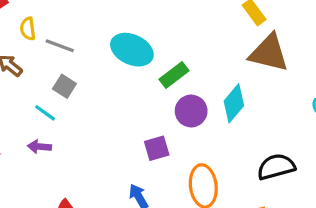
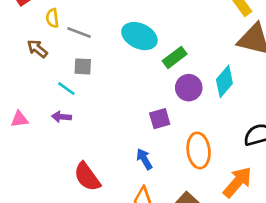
gray square: (64, 86) -> (83, 66), turned -30

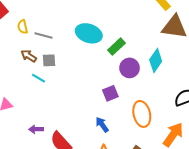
brown arrow: (37, 49) -> (29, 56), moved
purple arrow: (61, 117) -> (36, 129), moved

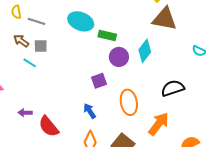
green rectangle: (117, 47) -> (107, 35), turned 54

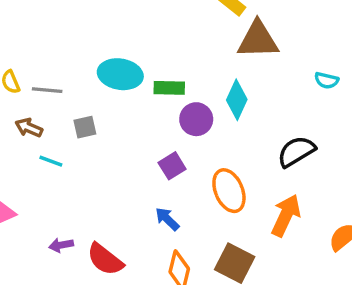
gray square: (41, 46) -> (85, 127), moved

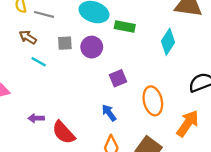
purple circle: (196, 119) -> (92, 47), moved

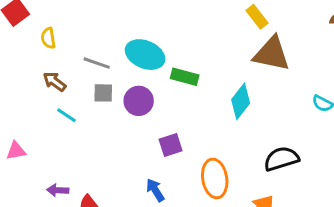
gray line: (44, 14) -> (97, 63), moved

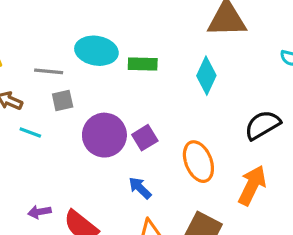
purple circle: (139, 101) -> (104, 135), moved, size x1.4

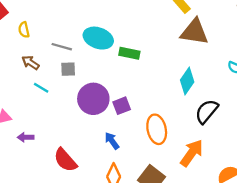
cyan diamond: (206, 76) -> (187, 81), moved
black semicircle: (262, 125) -> (207, 111), turned -30
purple arrow: (39, 212) -> (26, 137), moved

